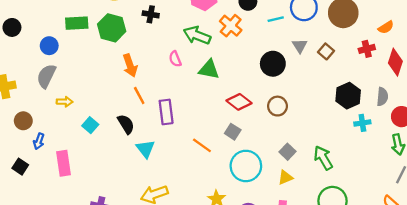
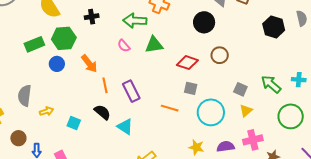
blue circle: (49, 46) -> (57, 64), moved
orange line: (139, 95) -> (105, 85), turned 35
cyan cross: (362, 123) -> (299, 80), moved, turned 32

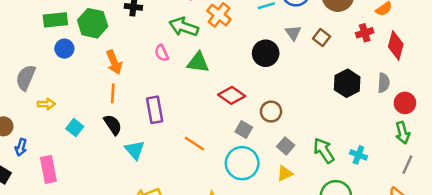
brown circle: (220, 55) -> (271, 112), moved
blue circle: (57, 64) -> (64, 49), moved
orange line: (105, 85) -> (113, 93), moved
gray square: (191, 88) -> (244, 130), moved

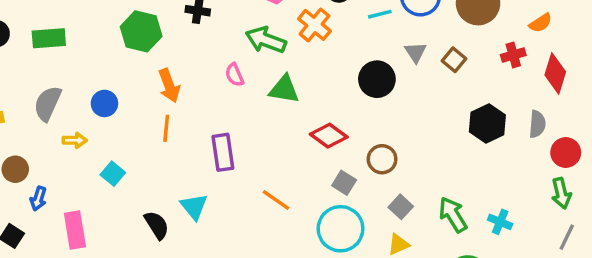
green rectangle: (55, 20) -> (49, 38), moved
blue circle: (64, 49) -> (104, 103), moved
black semicircle: (113, 125) -> (157, 225), moved

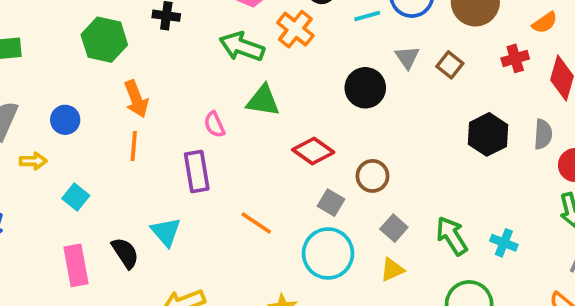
pink semicircle: (235, 75) -> (214, 125), moved
pink rectangle: (75, 230) -> (76, 265), moved

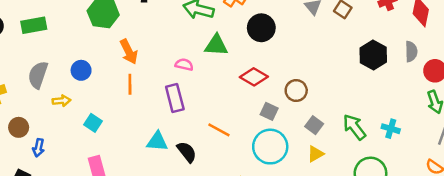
black circle: (365, 88) -> (261, 28), moved
pink semicircle: (214, 125) -> (184, 65), turned 132
cyan triangle: (166, 232) -> (157, 141), turned -40
black semicircle: (125, 253) -> (187, 152), moved

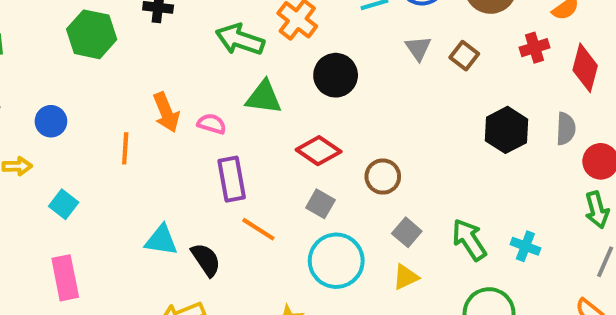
orange arrow: (129, 52) -> (166, 112), moved
purple rectangle: (175, 98) -> (232, 179), moved
gray square: (269, 111) -> (320, 204), moved

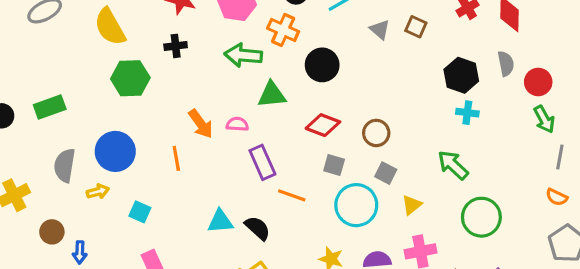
blue circle: (51, 121) -> (115, 151), size x1.6
gray square: (407, 232) -> (386, 173), moved
cyan cross: (525, 246) -> (467, 113), moved

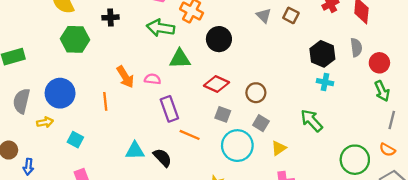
green circle: (481, 217) -> (355, 160), moved

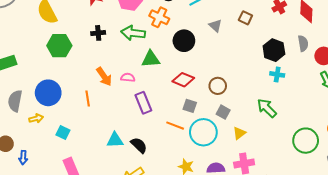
gray triangle: (264, 16) -> (215, 26), moved
black cross: (110, 17) -> (98, 33), moved
orange line: (190, 135) -> (175, 126), moved

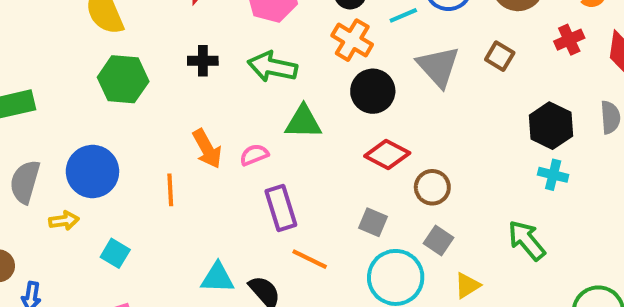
orange cross: (159, 17) -> (352, 40), moved
gray triangle: (215, 26) -> (438, 66), size x1.6
pink semicircle: (128, 78) -> (254, 155), turned -32
red diamond: (183, 80) -> (387, 155), moved
orange line: (175, 126) -> (310, 259), moved

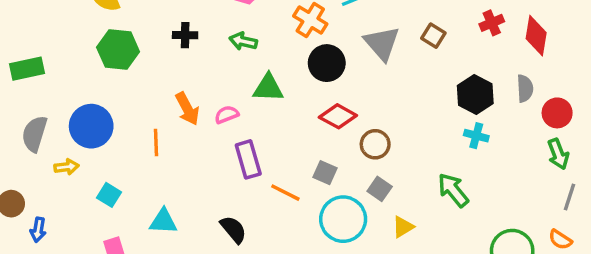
green arrow: (272, 67) -> (243, 41), size x0.7
orange line: (310, 259) -> (285, 193), moved
cyan triangle: (218, 278) -> (163, 221), moved

